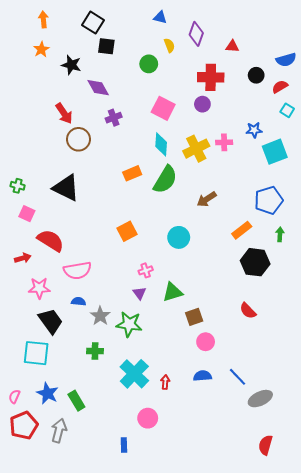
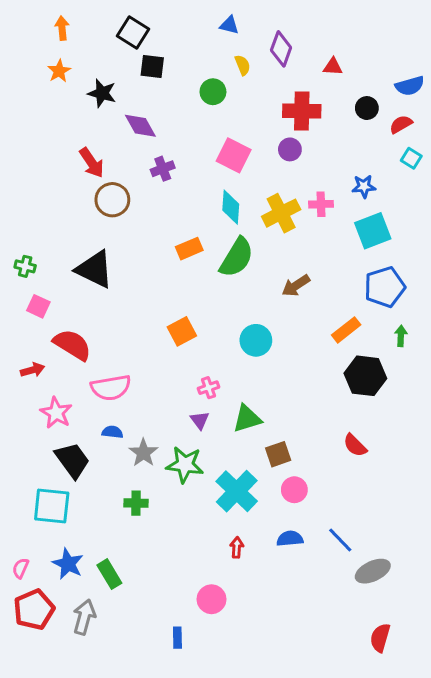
cyan square: (275, 152) -> (373, 231), moved
pink star: (39, 288) -> (56, 413), turned 30
cyan cross: (134, 374) -> (237, 491), moved

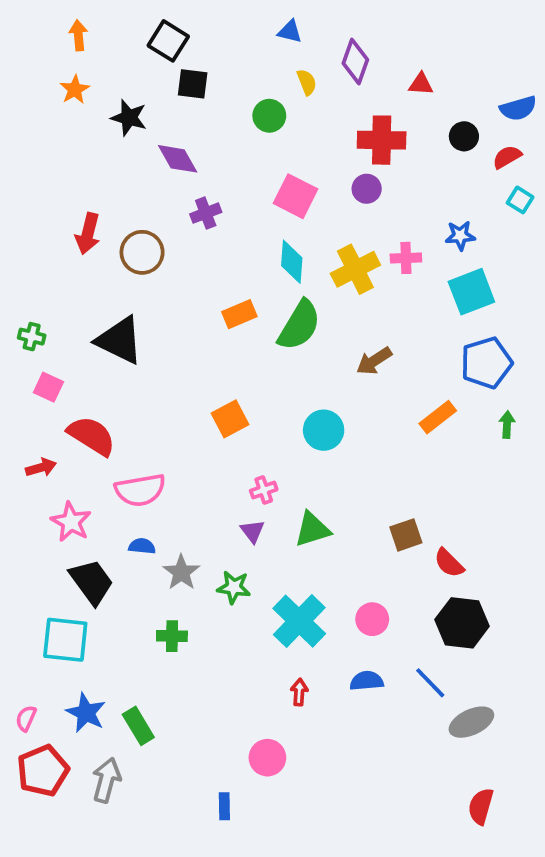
red arrow: (92, 163) -> (88, 234), moved, turned 48
black hexagon: (365, 376) -> (462, 623), moved
brown square: (278, 454) -> (406, 535), moved
green star: (185, 465) -> (234, 587), size x0.7

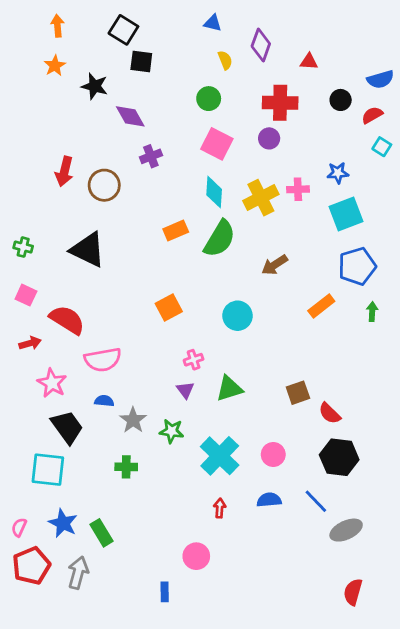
green circle: (269, 116) -> (209, 99), moved
pink square: (48, 387) -> (26, 295), moved

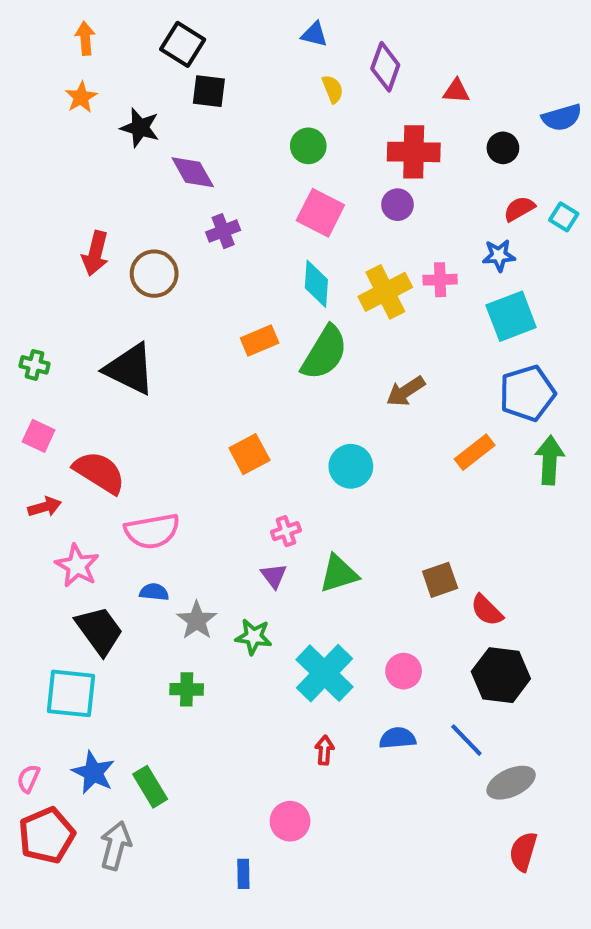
red semicircle: (372, 115) -> (519, 209), moved
green arrow: (372, 312) -> (550, 460), size x1.6
red semicircle: (353, 592) -> (523, 852), moved

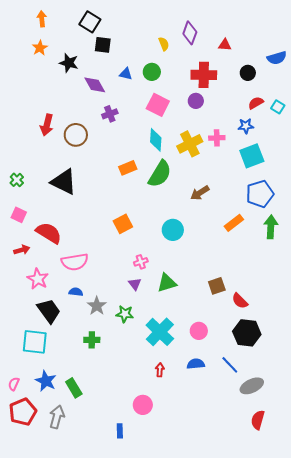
blue triangle: (314, 34) -> (126, 74), moved
green cross: (34, 365) -> (17, 180), turned 32

